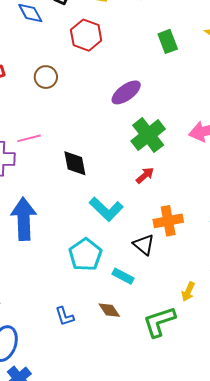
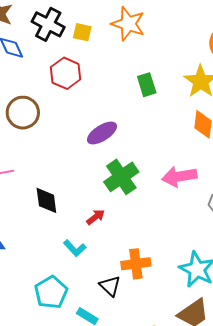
brown circle: (46, 77) -> (23, 113), size x1.4
red arrow: (145, 175) -> (96, 217), moved
cyan L-shape: (106, 209) -> (75, 248), size x0.7

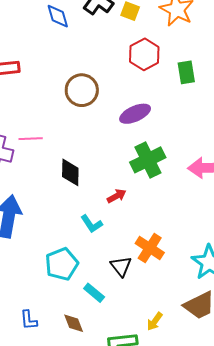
red hexagon: (66, 73) -> (144, 54), moved
brown circle: (23, 113) -> (82, 90), moved
orange cross: (136, 264) -> (150, 248), turned 32

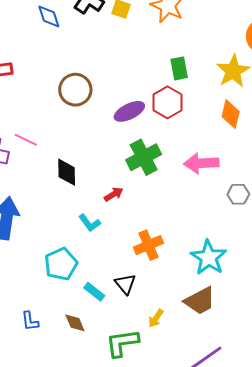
red hexagon: (144, 54) -> (167, 102), moved
pink line: (31, 139) -> (26, 140), turned 30
orange cross: (150, 248) -> (148, 245), turned 36
black triangle: (121, 266) -> (125, 284), moved

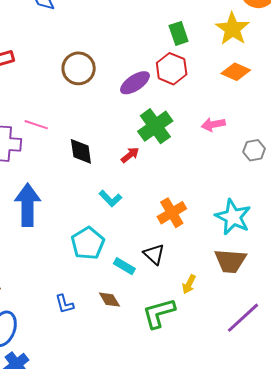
orange diamond: (231, 114) -> (236, 72), turned -72
pink arrow: (201, 163) -> (213, 124), size x0.7
red arrow: (114, 194) -> (130, 155), moved
brown trapezoid: (200, 301) -> (230, 261), turned 40

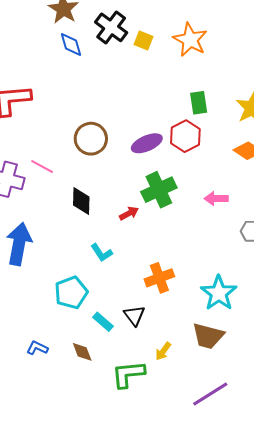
brown circle: (79, 68) -> (91, 139), moved
blue L-shape: (65, 304) -> (37, 348), turned 120

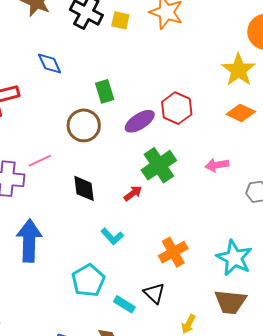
blue diamond: (71, 45) -> (50, 64), moved
green rectangle: (199, 103) -> (105, 91), moved
pink line: (42, 167) -> (40, 161), turned -45

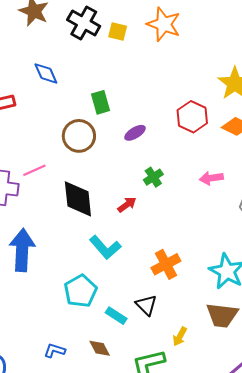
red hexagon: (177, 108) -> (192, 117), moved
purple ellipse: (140, 121) -> (135, 133), size x0.7
green cross: (159, 165) -> (153, 177), size x0.6
black diamond: (84, 188) -> (78, 199), size x1.4
cyan L-shape: (112, 236) -> (105, 247), size x1.4

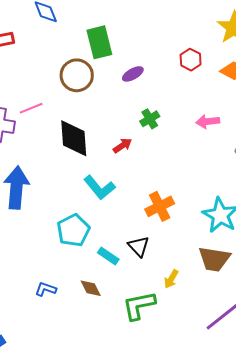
green rectangle: (100, 102) -> (99, 42), size x1.4
red hexagon: (192, 117) -> (191, 60), size x0.7

